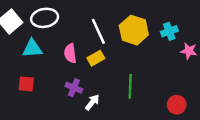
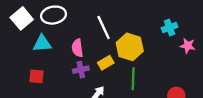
yellow hexagon: (134, 30) -> (130, 47), moved
yellow rectangle: (96, 58) -> (106, 63), moved
purple cross: (74, 88) -> (81, 70), moved, turned -35

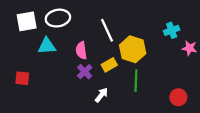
white square: (22, 18) -> (27, 21), turned 30
purple cross: (81, 70) -> (85, 72), turned -32
red square: (36, 76) -> (22, 78), moved

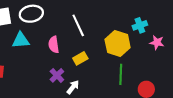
yellow hexagon: (133, 49) -> (118, 43), moved
purple cross: (85, 72) -> (57, 75), moved
green line: (136, 81) -> (121, 74), moved

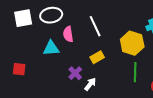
cyan triangle: (21, 40) -> (51, 48), moved
pink semicircle: (54, 45) -> (68, 34), moved

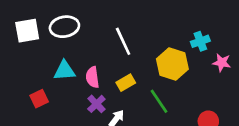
pink semicircle: (68, 34) -> (92, 77), moved
red square: (19, 69) -> (39, 99), moved, turned -32
green line: (135, 72) -> (159, 101), moved, turned -36

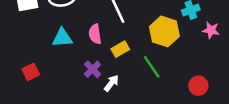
pink semicircle: (92, 77) -> (95, 34), moved
red square: (39, 99) -> (31, 72), moved

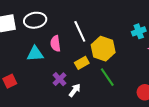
yellow hexagon: (164, 31) -> (103, 49), moved
pink semicircle: (95, 34) -> (55, 44), moved

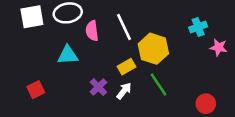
pink semicircle: (55, 44) -> (92, 31), moved
white arrow: (75, 90) -> (124, 91), moved

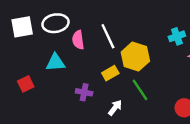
purple cross: (98, 87) -> (84, 92), turned -35
red square: (36, 90) -> (26, 84), moved
white arrow: (124, 91) -> (115, 108), moved

